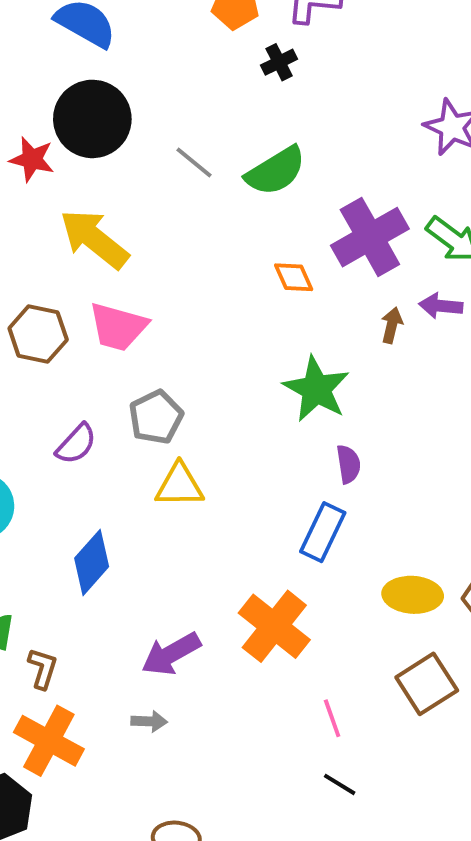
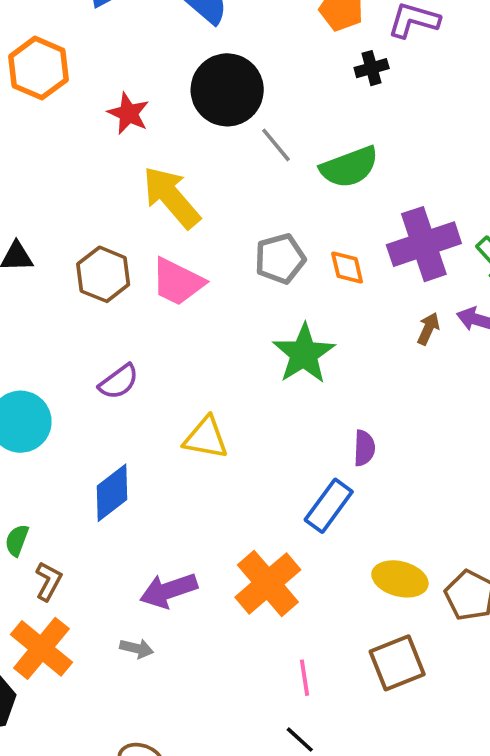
black circle: (92, 119) -> (227, 90), moved
green star: (316, 389) -> (304, 354), moved
gray pentagon: (156, 417) -> (280, 259), moved

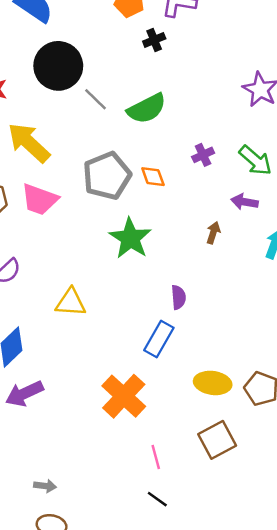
purple cross: (424, 244) -> (203, 155), size x0.5
gray pentagon: (280, 259) -> (107, 176), size x1.4
brown arrow: (428, 329) -> (213, 233), moved
purple arrow: (169, 590) -> (24, 394), moved
gray arrow: (137, 648) -> (45, 486), moved

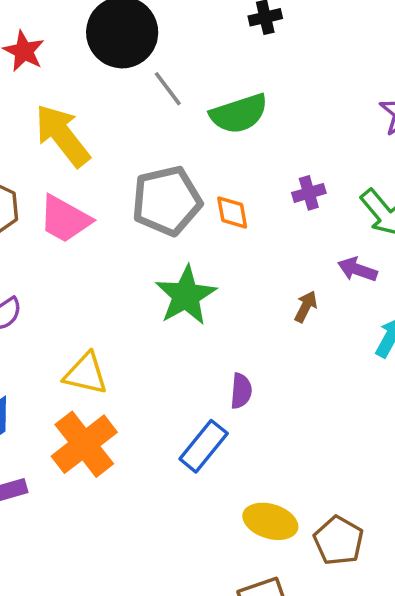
orange cross: (124, 396) -> (84, 444), moved

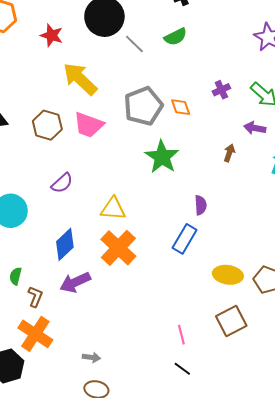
green semicircle: (239, 114) -> (176, 37), moved, size x0.7

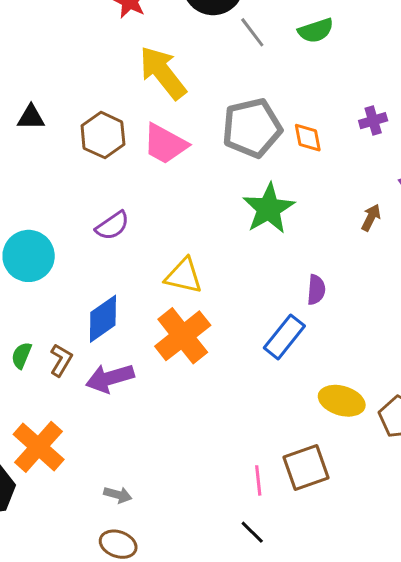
brown L-shape: (35, 297) -> (61, 360), moved
brown square: (231, 321) -> (306, 468), moved

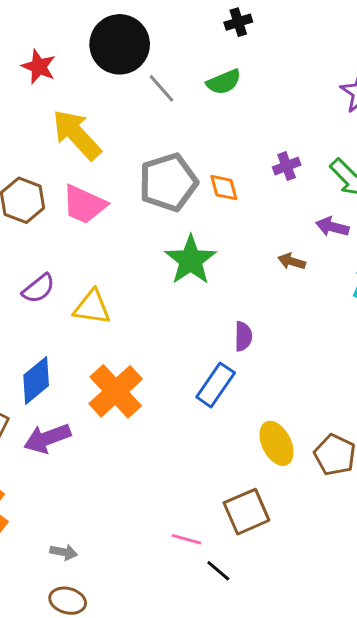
brown arrow: (371, 217) -> (292, 261), turned -96
yellow triangle: (184, 276) -> (92, 307), moved
yellow ellipse: (342, 401) -> (276, 443), turned 51
pink line: (258, 480) -> (186, 539), moved, turned -64
black line: (252, 532) -> (218, 571), moved

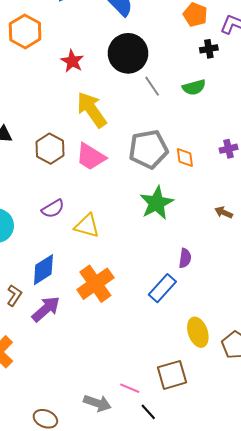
purple arrow: (47, 438) -> (46, 309), turned 152
gray arrow: (64, 552) -> (97, 403), moved, size x1.5

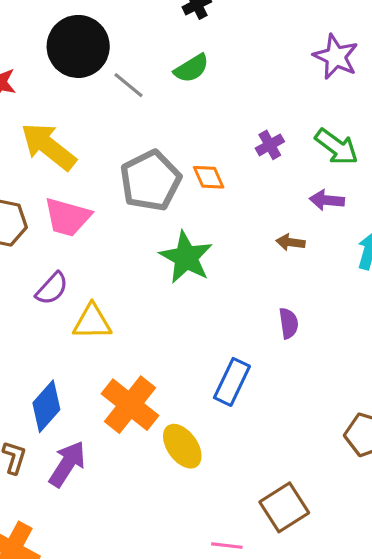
purple semicircle: (53, 209) -> (52, 288), moved
purple semicircle: (185, 258) -> (289, 323), moved
yellow ellipse: (198, 332) -> (182, 446), moved

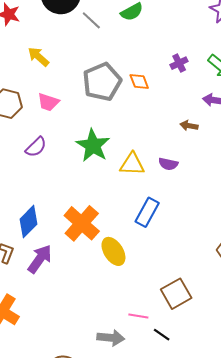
yellow arrow: (48, 146) -> (38, 57), size x0.6
pink trapezoid: (68, 217) -> (48, 102), size x0.7
green star: (186, 257) -> (93, 145), moved
yellow triangle: (92, 322) -> (132, 164), moved
purple semicircle: (289, 323) -> (168, 164), moved, turned 108

